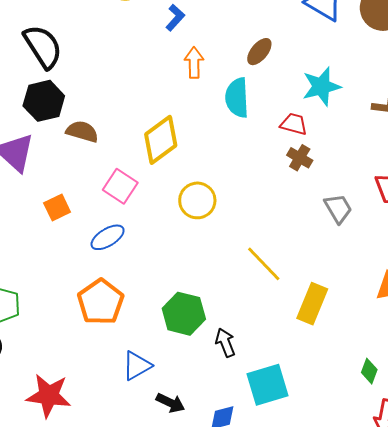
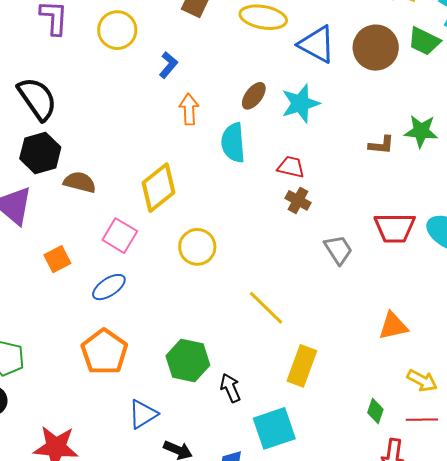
cyan star: (321, 86) -> (300, 103), moved
yellow rectangle: (312, 304) -> (302, 366), moved

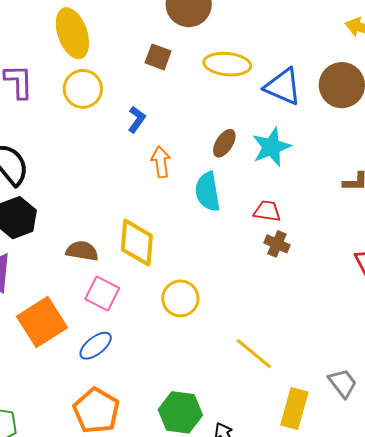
brown semicircle: (80, 182) -> (82, 251), moved
yellow diamond: (159, 188) -> (137, 243), turned -42
gray trapezoid: (338, 250) -> (343, 383), moved
orange square: (57, 259) -> (42, 322), size x1.8

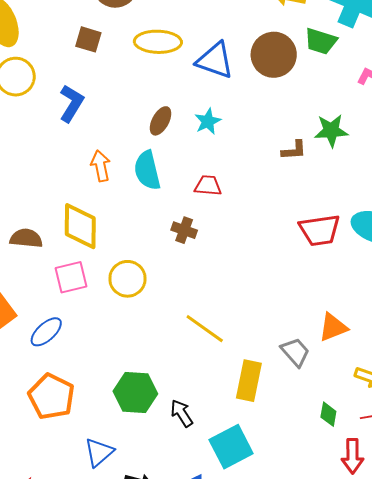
blue L-shape: (137, 120) -> (71, 103), size x1.4
cyan star: (271, 147) -> (208, 121), size x0.7
orange arrow: (161, 162) -> (101, 166), moved
brown cross: (277, 244) -> (184, 230), moved
pink square: (102, 293) -> (71, 277), moved, turned -36

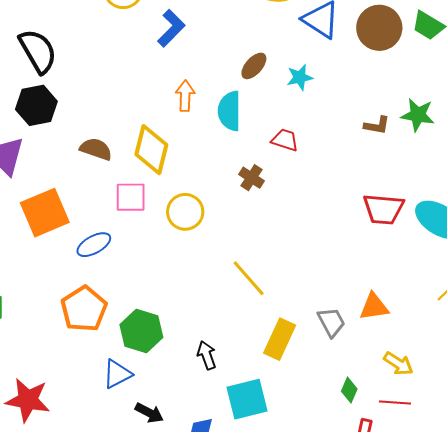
green hexagon: (135, 393) -> (141, 331), moved

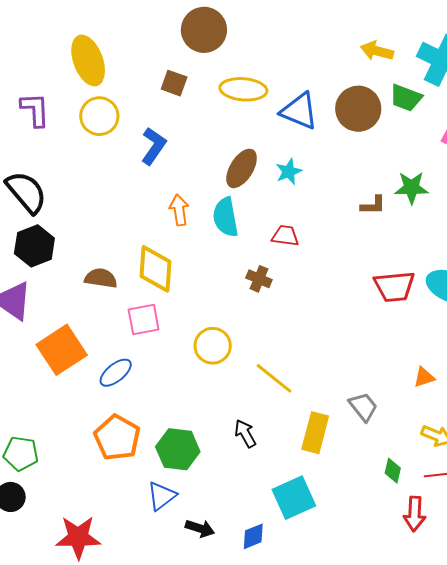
brown ellipse: (254, 66) -> (242, 168), size x1.4
yellow circle: (185, 212) -> (213, 346), moved
orange triangle: (374, 307) -> (424, 377), moved, size x0.7
black arrow: (207, 355) -> (245, 434), moved

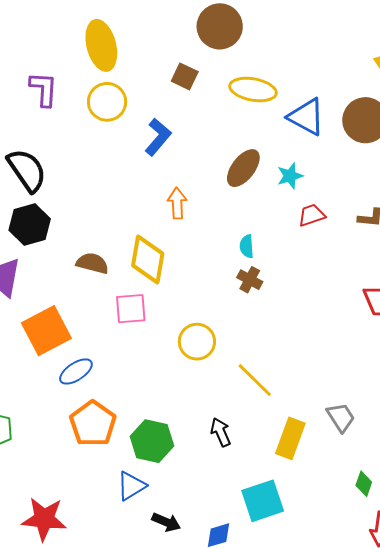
cyan semicircle: (225, 217) -> (247, 246), moved, size x0.6
red trapezoid: (285, 236) -> (312, 215), moved, turned -32
blue ellipse: (116, 373) -> (76, 371), moved

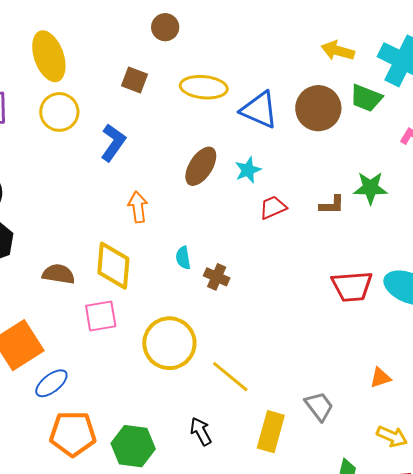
brown circle: (220, 26) -> (165, 27), size x0.6
cyan semicircle: (247, 246) -> (183, 258), moved
yellow circle: (197, 342) -> (169, 343), size x1.4
orange pentagon: (93, 424) -> (73, 434), turned -30

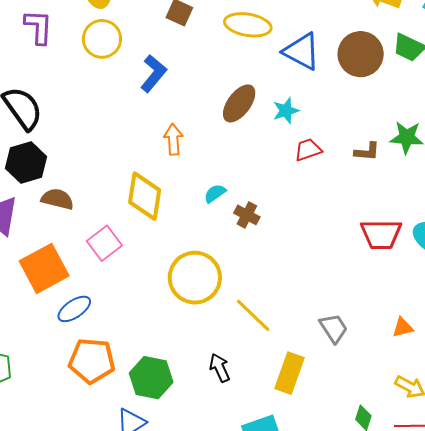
cyan semicircle: (183, 258) -> (215, 193), turned 60
brown semicircle: (59, 274) -> (57, 199), moved
pink square: (101, 316) -> (104, 243), moved, turned -32
gray trapezoid: (319, 406) -> (334, 328), moved

